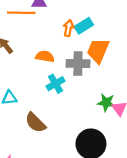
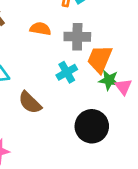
orange trapezoid: (98, 51) -> (100, 59), moved
cyan cross: (56, 84) -> (67, 72), moved

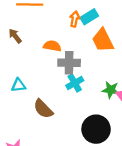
gray cross: (77, 37) -> (69, 63), moved
orange trapezoid: (100, 59) -> (103, 40), moved, turned -50

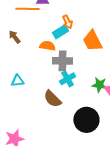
cyan rectangle: (89, 17) -> (60, 32), moved
orange arrow: (75, 19) -> (67, 22), turned 144
brown semicircle: (43, 109) -> (52, 99), moved

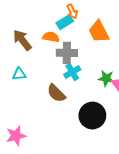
brown arrow: (14, 37) -> (22, 40), moved, size x1.5

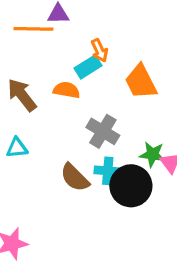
gray cross: (67, 53) -> (103, 131), moved, turned 30
cyan cross: (72, 72) -> (108, 171), moved, turned 35
black circle: (92, 116) -> (131, 186), moved

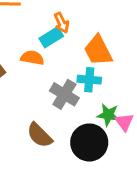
cyan cross: (108, 171) -> (89, 80), moved

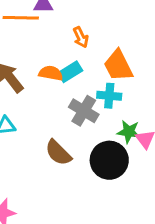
cyan rectangle: (51, 37) -> (70, 72), moved

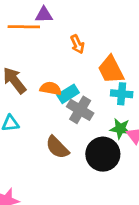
cyan rectangle: (70, 72) -> (68, 94), moved
orange semicircle: (51, 73) -> (51, 88), moved
cyan cross: (109, 96) -> (122, 94), moved

